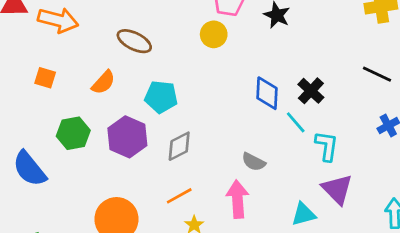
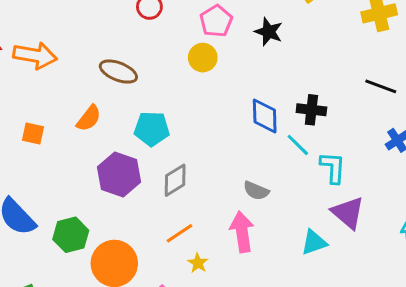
orange square: (45, 78) -> (33, 133), moved
black cross: (311, 91) -> (311, 110), turned -32
green hexagon: (73, 133) -> (71, 235), moved

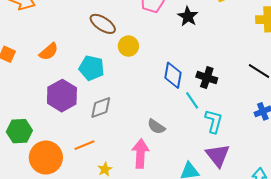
yellow circle: (203, 58) -> (128, 46), moved
brown ellipse: (118, 72) -> (103, 24), moved
orange line: (180, 233) -> (85, 145), moved

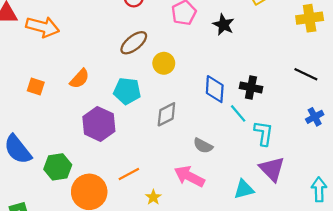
brown ellipse: (103, 24) -> (134, 43), turned -65
gray diamond: (101, 108) -> (166, 114), moved
pink arrow: (140, 154) -> (189, 176), turned -60

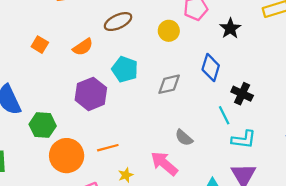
brown ellipse: (134, 43) -> (118, 22), moved
yellow circle: (164, 63) -> (169, 31), moved
blue diamond: (215, 89) -> (211, 68), moved
gray diamond: (166, 114) -> (169, 84), moved
cyan L-shape: (264, 133) -> (244, 139), turned 75

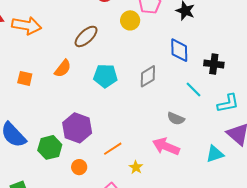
yellow circle: (169, 31) -> (130, 20), moved
purple hexagon: (91, 94) -> (77, 128), moved
cyan line: (224, 115) -> (194, 89), moved
orange circle: (67, 156) -> (79, 167), size x0.5

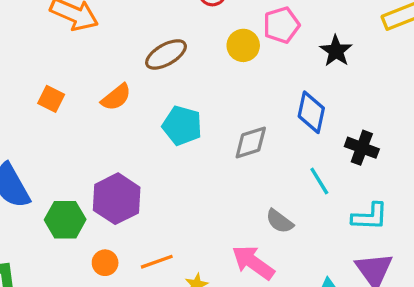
orange line: (113, 149) -> (157, 262), moved

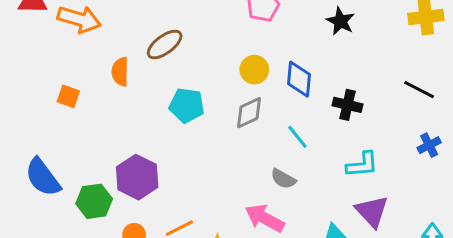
yellow circle: (243, 45) -> (254, 70), moved
black star: (336, 51) -> (340, 21), moved
orange semicircle: (116, 97) -> (120, 72), moved, turned 136
cyan line: (319, 181) -> (297, 137), moved

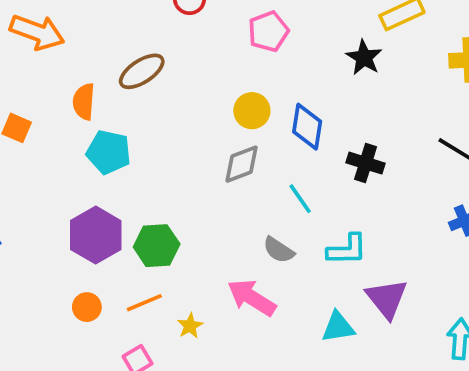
cyan pentagon: (187, 105) -> (109, 152), moved
cyan L-shape: (362, 165) -> (347, 250), moved
green hexagon: (94, 201) -> (157, 246), moved

